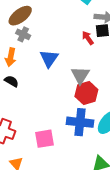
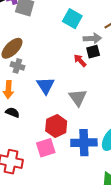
red hexagon: (86, 93) -> (56, 126), moved
pink square: (45, 139) -> (46, 148), moved

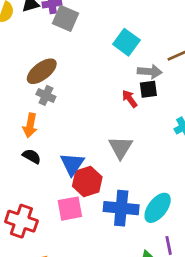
blue triangle: (46, 86) -> (72, 164), moved

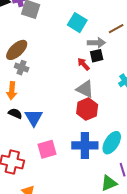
gray triangle: (121, 147) -> (85, 89), moved, turned -30
blue triangle: (72, 164) -> (34, 118), moved
red hexagon: (87, 181) -> (87, 109), moved

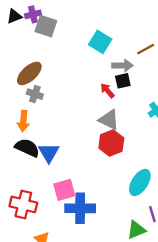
black semicircle: (15, 113) -> (27, 148), size x1.5
blue cross: (85, 145) -> (80, 208), moved

